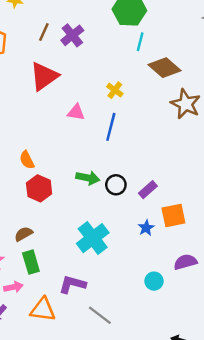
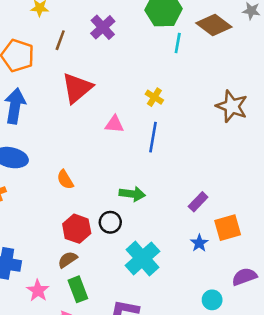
brown line: (44, 32) -> (60, 40), moved
purple cross: (72, 35) -> (103, 27), moved
brown diamond: (164, 68) -> (214, 25), moved
black circle: (116, 185) -> (110, 222), moved
red hexagon: (39, 188) -> (77, 229), moved

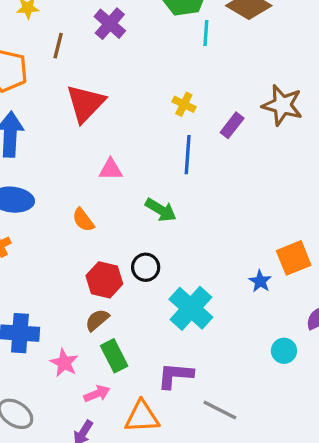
pink triangle: (114, 124) -> (111, 169), moved
green arrow: (132, 194) -> (161, 210), moved, turned 30
purple rectangle: (198, 202) -> (232, 125), moved

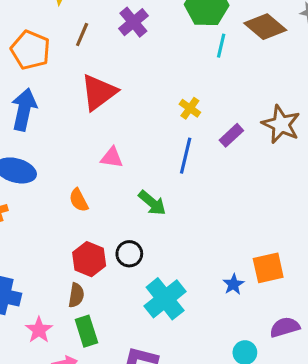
brown semicircle: (97, 320) -> (76, 295), turned 130

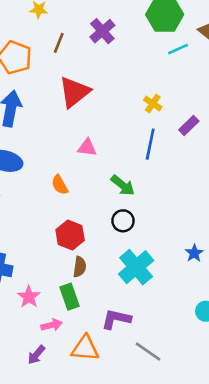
cyan line: (221, 46) -> (178, 49), turned 54
black circle: (129, 254) -> (123, 221), moved
brown semicircle: (76, 295) -> (80, 267), moved

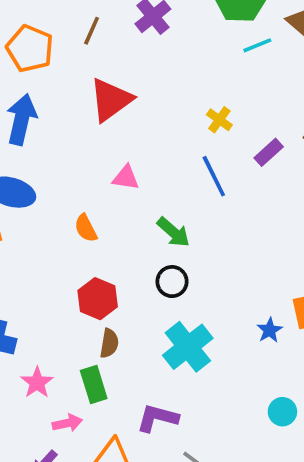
blue line: (150, 144) -> (214, 176), turned -40

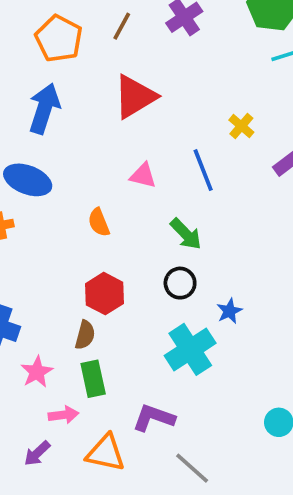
blue line: (214, 176) -> (203, 170), moved
blue star: (270, 330) -> (229, 311), moved
brown semicircle: (109, 343) -> (85, 335), moved

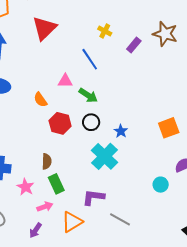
pink triangle: (143, 176) -> (65, 81), moved
red hexagon: (104, 294) -> (60, 123), moved
orange triangle: (106, 453) -> (72, 222), turned -30

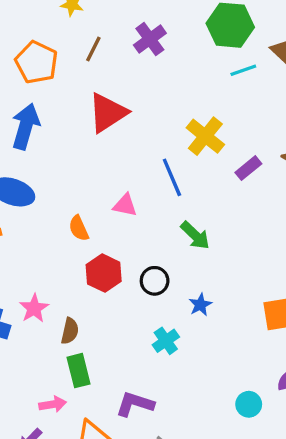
yellow cross: (105, 31) -> (205, 136), size x1.6
green arrow: (88, 95) -> (195, 235), moved
cyan cross: (104, 156) -> (166, 341), size x0.6
pink star: (25, 187) -> (34, 308), moved

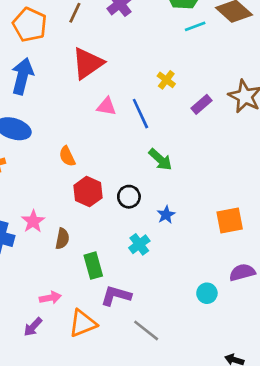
yellow cross: (205, 136) -> (166, 80), size x0.6
pink triangle: (125, 205) -> (106, 106), moved
green rectangle: (79, 371) -> (93, 266), moved

